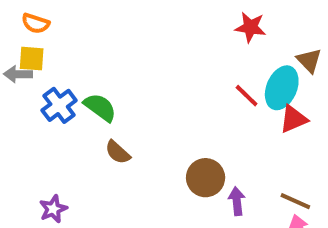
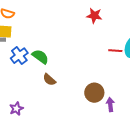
red star: (250, 27) -> (94, 16), moved
red line: (247, 96) -> (115, 51), turned -40

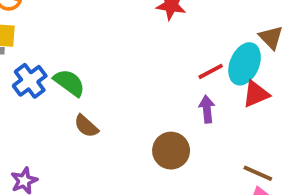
red line: (115, 51) -> (211, 71), turned -32
purple arrow: (110, 105) -> (207, 109), moved

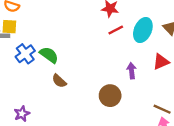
cyan ellipse: (245, 64) -> (143, 30), moved
red line: (211, 71) -> (116, 30), moved

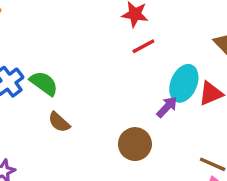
cyan ellipse: (143, 30) -> (184, 83), moved
purple arrow: (132, 71) -> (167, 107), turned 49

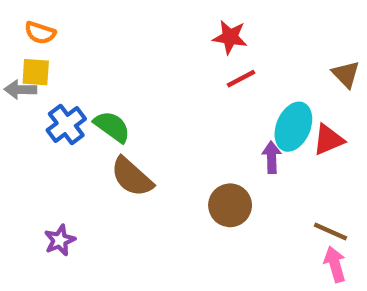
purple arrow: (167, 107) -> (272, 157), turned -45
brown semicircle: (59, 122) -> (132, 177), size x1.5

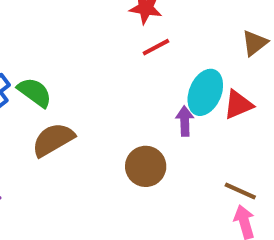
brown triangle: (346, 74) -> (255, 43), turned 36
brown semicircle: (132, 177) -> (53, 140), turned 108

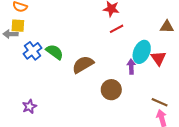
brown triangle: (255, 43) -> (167, 27), turned 40
red triangle: (238, 105) -> (158, 58), turned -42
brown semicircle: (53, 140) -> (83, 64), moved

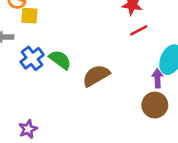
yellow square: (18, 26) -> (29, 16), moved
brown circle: (111, 90) -> (155, 105), moved

